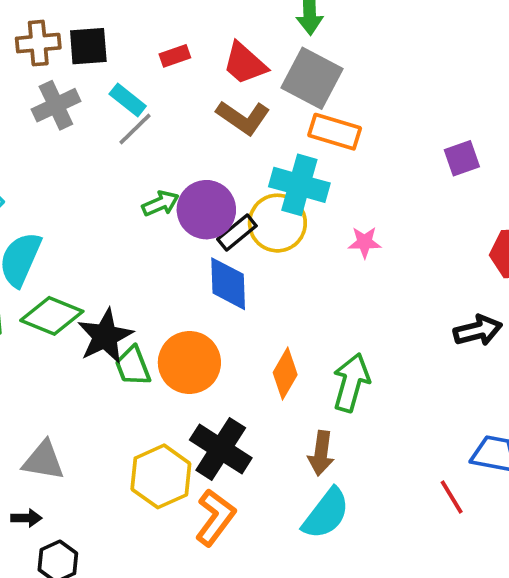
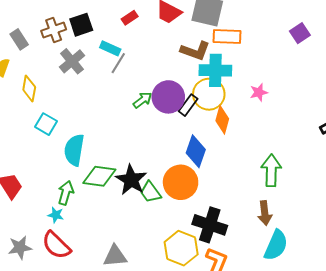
brown L-shape: (243, 117) -> (195, 51), moved
blue diamond: (228, 284) -> (196, 151), moved, turned 36
orange diamond: (285, 374) -> (222, 120), moved

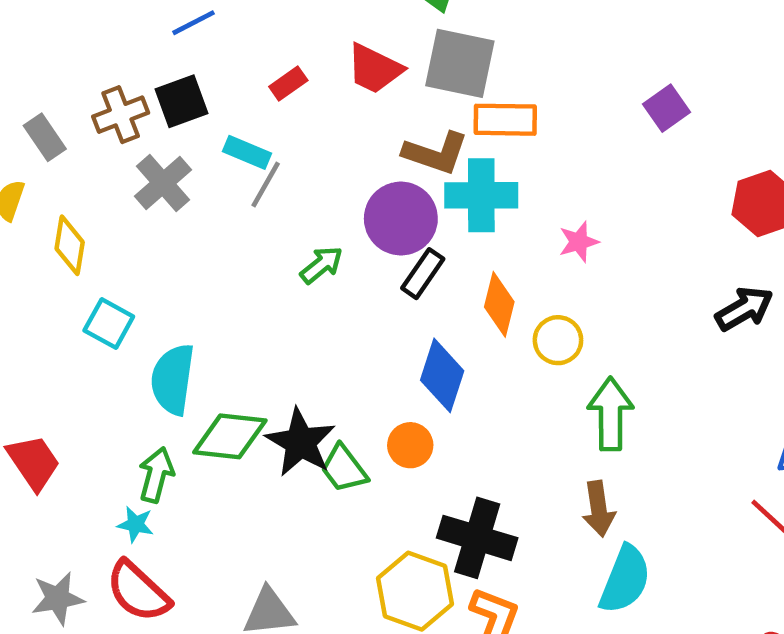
yellow circle: (209, 94) -> (558, 340), moved, size x0.7
purple circle: (168, 97) -> (401, 219), moved
orange circle: (181, 182) -> (410, 445), size x0.6

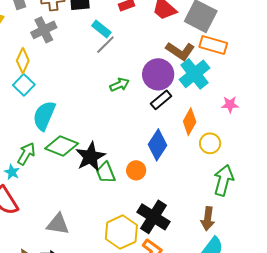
gray cross: (163, 183) -> (44, 30), moved
cyan cross: (481, 195) -> (194, 74), turned 36
yellow diamond: (70, 245) -> (23, 61), moved

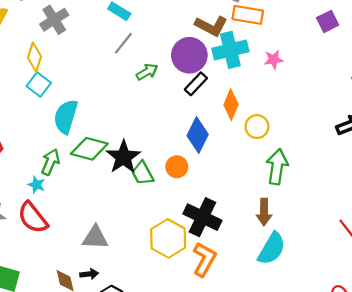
gray line: (105, 45) -> (123, 43), moved
cyan cross: (194, 74) -> (230, 50), turned 32
pink star: (230, 104) -> (274, 60), moved

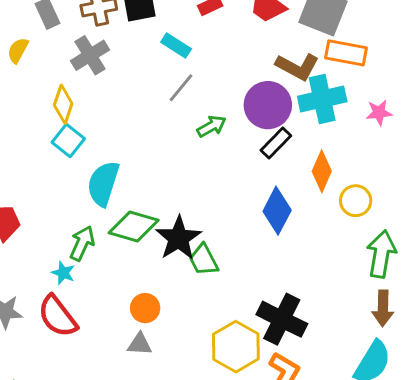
orange circle: (177, 167) -> (145, 308), moved
brown arrow: (264, 212) -> (383, 308), moved
gray triangle: (95, 238) -> (140, 344), size x0.7

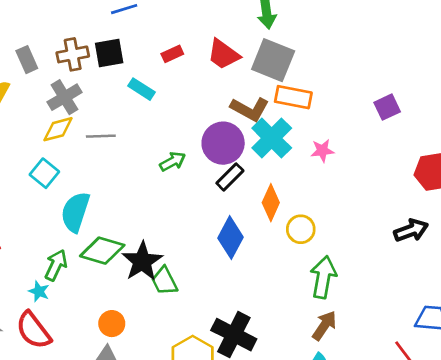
gray line: (181, 88) -> (101, 136), moved, turned 48
cyan cross: (322, 99) -> (272, 138), turned -33
yellow diamond: (63, 104) -> (58, 129), moved, turned 56
brown arrow: (383, 308) -> (324, 326), turned -148

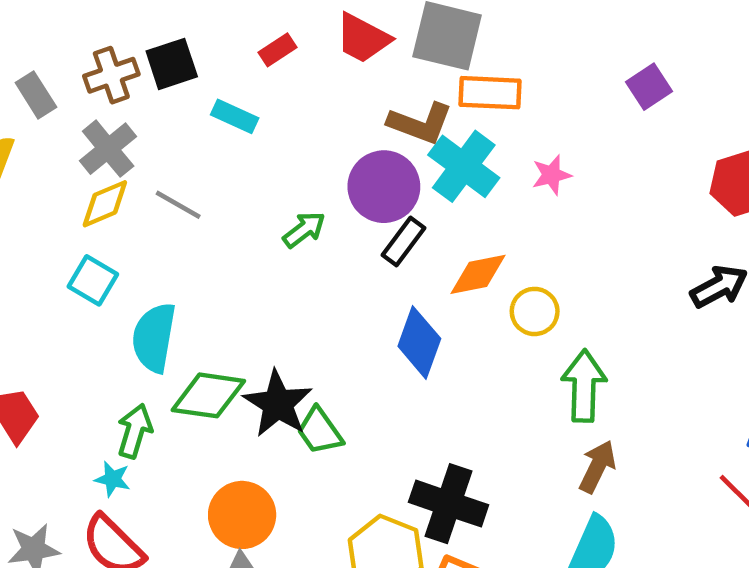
gray line: (101, 136) -> (178, 205), turned 40
orange diamond: (271, 203) -> (478, 274), turned 63
orange circle: (112, 324) -> (242, 515), size x1.5

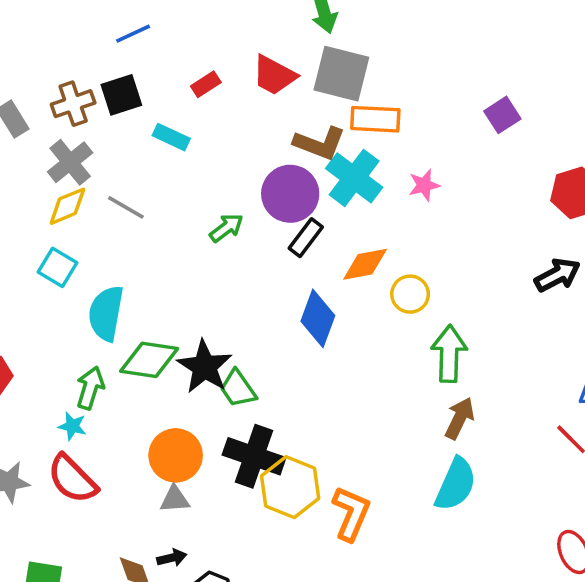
black cross: (449, 504) -> (254, 456), moved

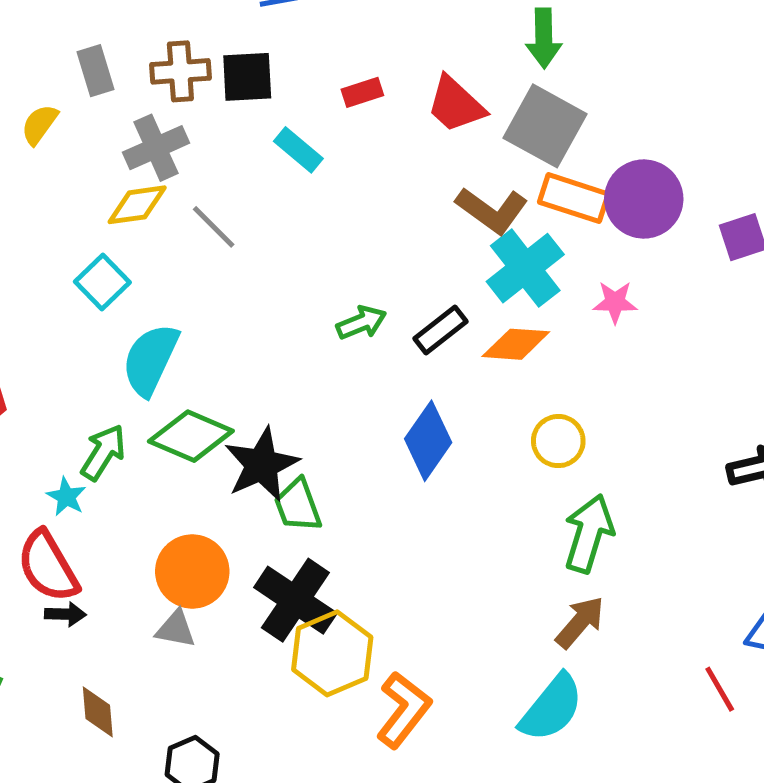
purple circle: (290, 194) -> (644, 199), moved
green arrow: (226, 228) -> (361, 323), moved
orange diamond: (365, 264) -> (516, 344), moved
black arrow: (172, 558) -> (65, 614), moved

